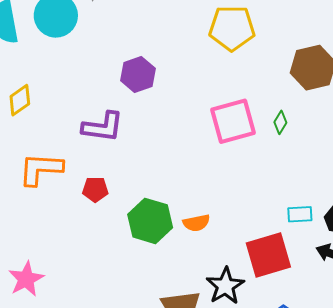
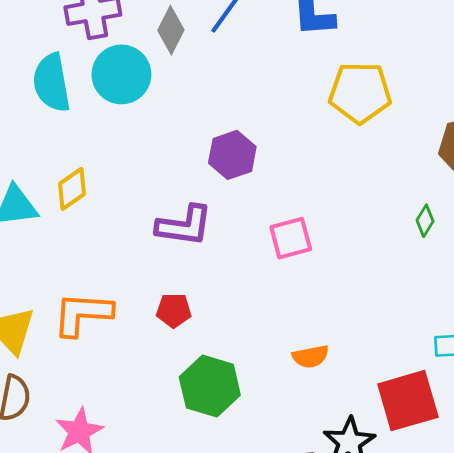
pink square: (233, 121) -> (291, 238), moved, size x0.7
orange L-shape: (41, 169) -> (83, 314), moved
green hexagon: (150, 221) -> (210, 386), moved

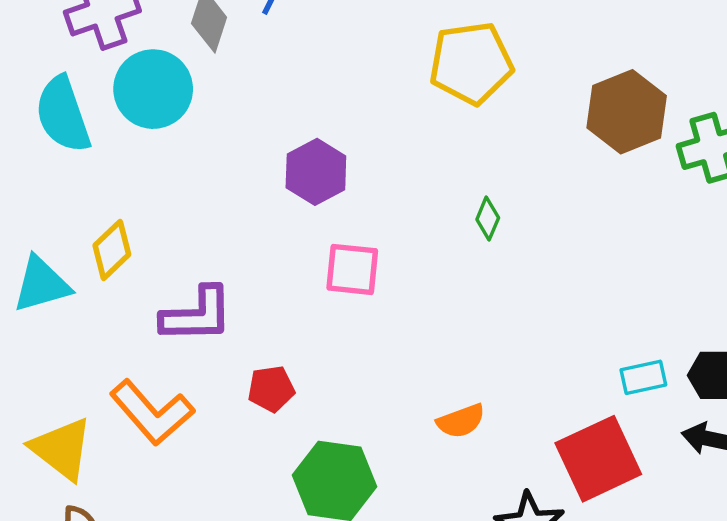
green diamond: (425, 221) -> (488, 219), moved
purple L-shape: (184, 226) -> (197, 315), moved
pink square: (291, 238) -> (352, 269), moved, turned 30
orange L-shape: (83, 314) -> (152, 413), turned -126

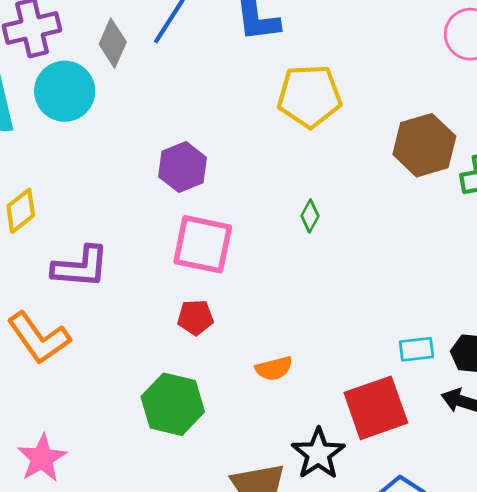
pink square: (352, 269) -> (203, 244), size x1.4
red pentagon: (271, 389) -> (195, 317), moved

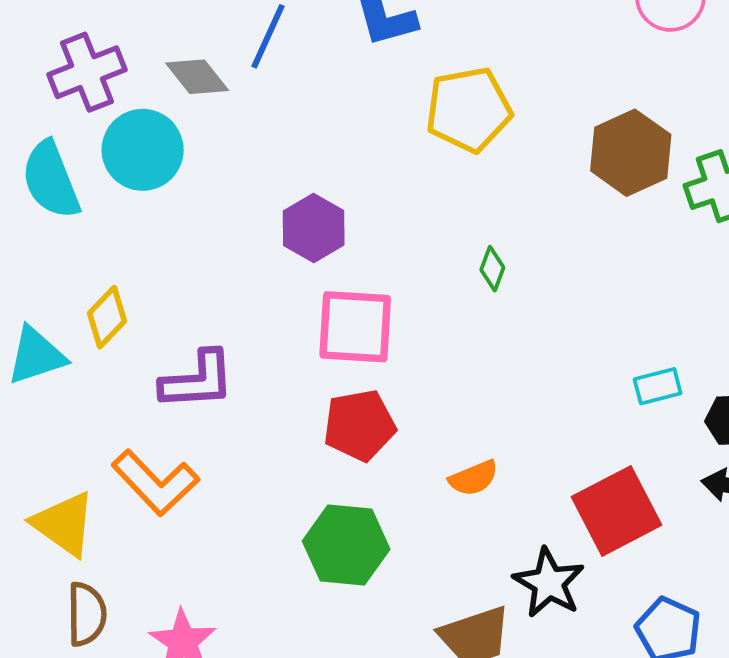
gray diamond: (113, 43) -> (197, 77), turned -54
red pentagon: (195, 317) -> (359, 425), size x1.5
cyan rectangle: (417, 349) -> (658, 386), moved

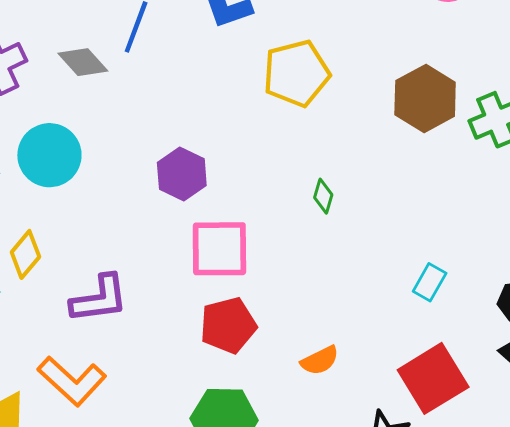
cyan circle: (143, 150) -> (49, 155), moved
cyan rectangle: (658, 386) -> (430, 282), moved, turned -42

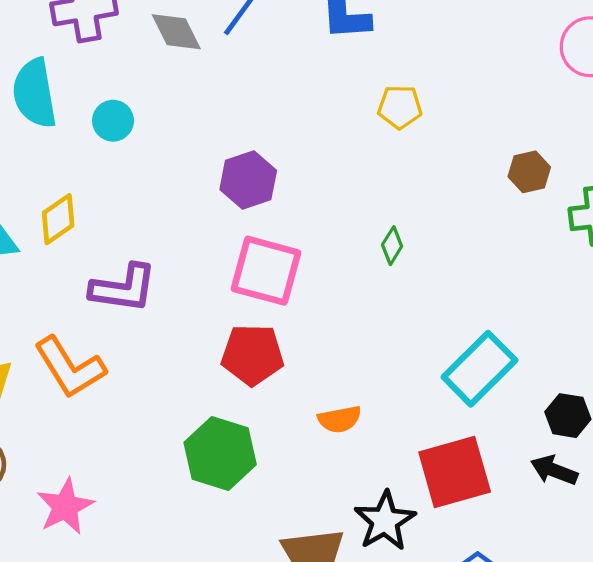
yellow pentagon: (296, 73) -> (400, 107), size x0.6
brown hexagon: (425, 98) -> (529, 172), size x0.6
cyan circle: (49, 155) -> (113, 121), size x0.6
cyan rectangle: (430, 282) -> (479, 369), size x1.8

